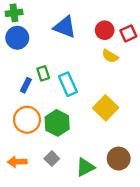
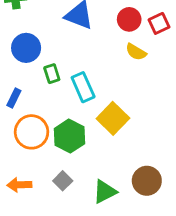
blue circle: (17, 38) -> (26, 48), moved
blue rectangle: (26, 85) -> (14, 98), moved
yellow square: (106, 108) -> (113, 118), moved

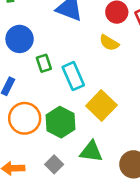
yellow semicircle: (136, 52) -> (109, 43), moved
green triangle: (105, 192) -> (91, 152), moved, turned 35

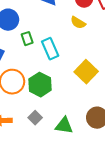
yellow square: (101, 105) -> (86, 72), moved
green triangle: (91, 152) -> (64, 126), moved

